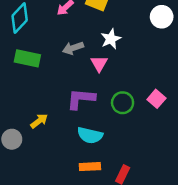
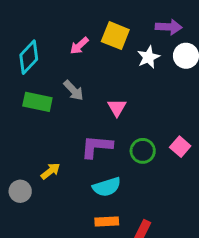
white star: (111, 39) -> (148, 57), moved
gray arrow: (73, 48) -> (74, 90), moved, turned -114
cyan semicircle: (90, 135) -> (107, 187), turned -30

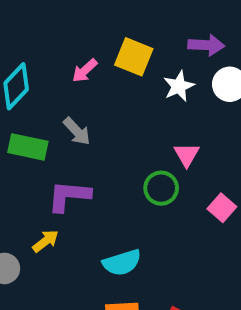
pink triangle: (117, 108) -> (187, 155), moved
purple L-shape: (97, 147) -> (69, 196), moved
green circle: (143, 151) -> (161, 188), moved

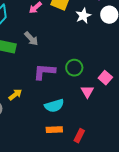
pink triangle: (187, 155) -> (87, 92), moved
purple L-shape: (69, 196) -> (44, 72), moved

